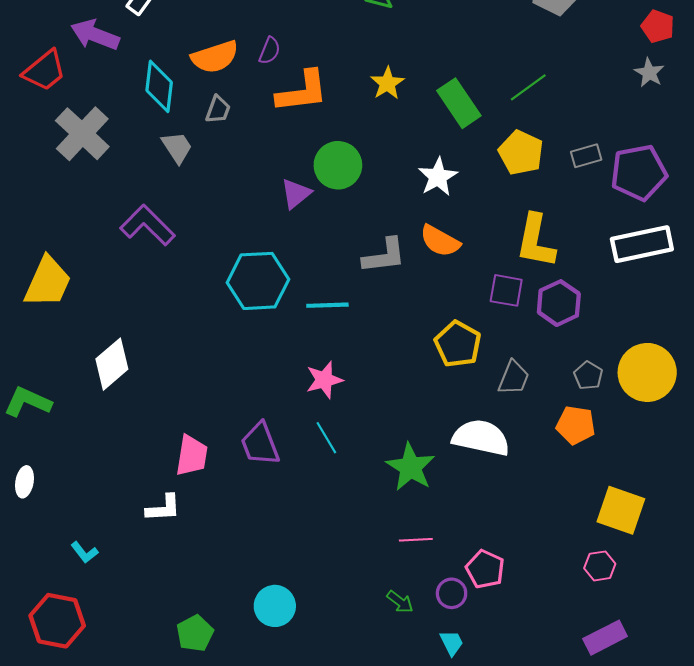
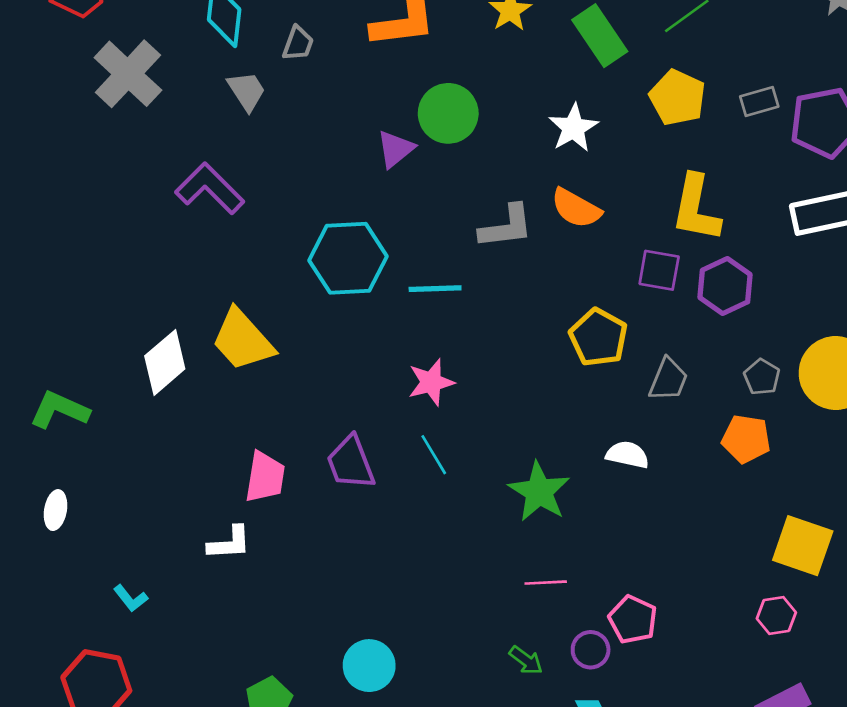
yellow trapezoid: (48, 282) -> (243, 340), moved, turned 114
white semicircle: (481, 438) -> (627, 455), size x0.6

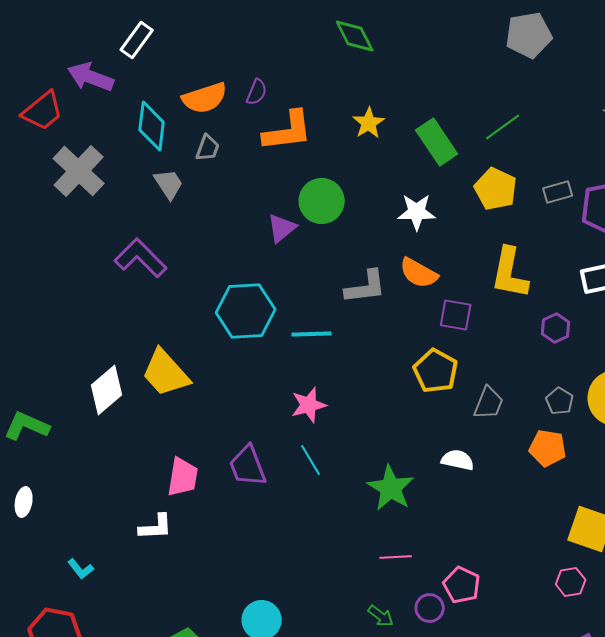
white star: (573, 128) -> (417, 212), turned 30
purple square: (659, 270) -> (456, 315), moved
purple hexagon: (725, 286) -> (556, 328), moved, size x0.7

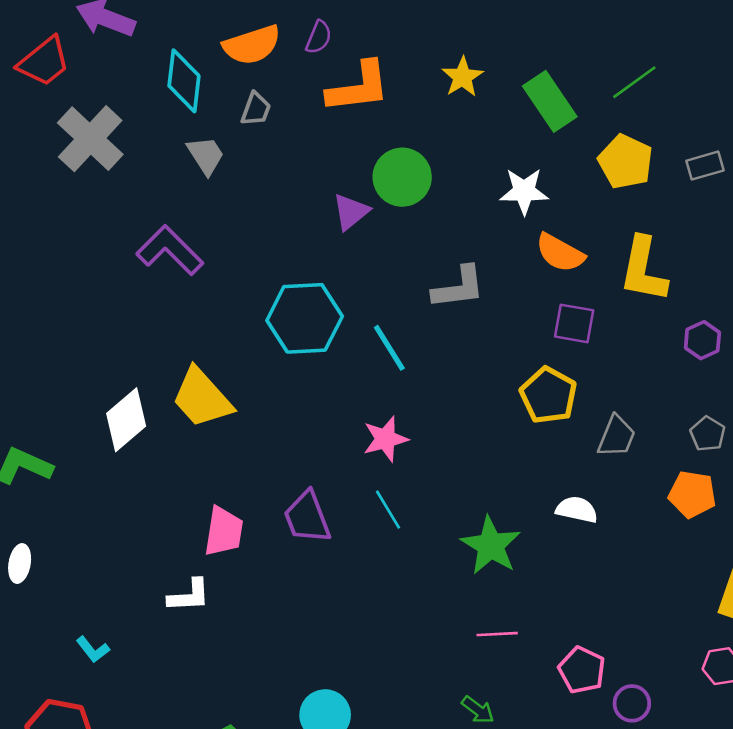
orange semicircle: (419, 273) -> (560, 253), moved
cyan line: (312, 334) -> (389, 348), turned 60
purple circle: (430, 608) -> (632, 703), moved

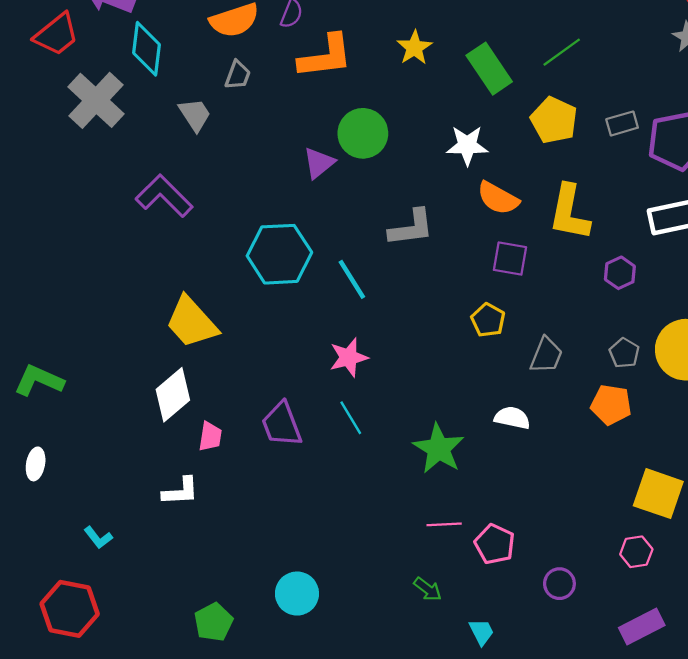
cyan diamond: (184, 81) -> (147, 49), moved
yellow pentagon: (548, 395) -> (488, 320), size x0.7
white diamond: (126, 420) -> (173, 395), moved
pink trapezoid: (224, 531) -> (210, 436), size x0.7
pink pentagon: (582, 670) -> (495, 544), moved

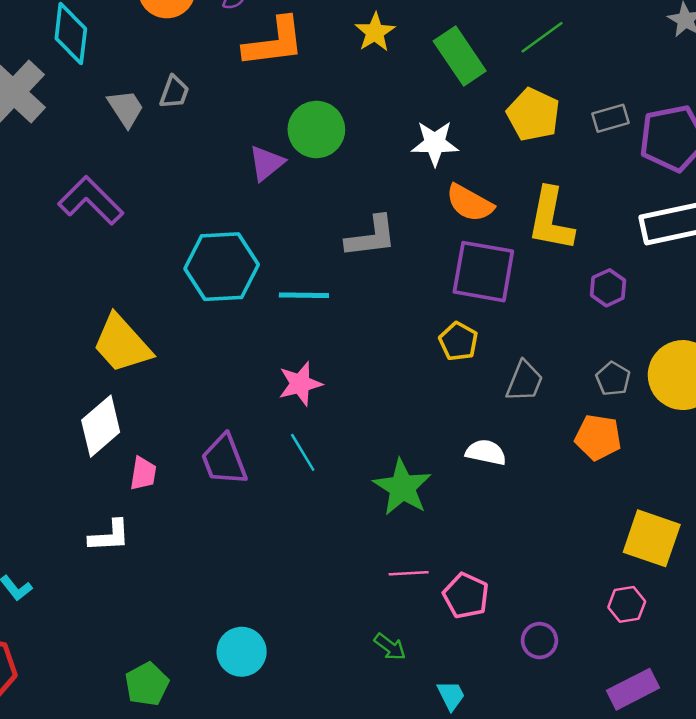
gray trapezoid: (238, 75) -> (174, 92), moved
purple square: (510, 259) -> (483, 272), size x1.6
cyan line: (352, 279) -> (304, 295), turned -57

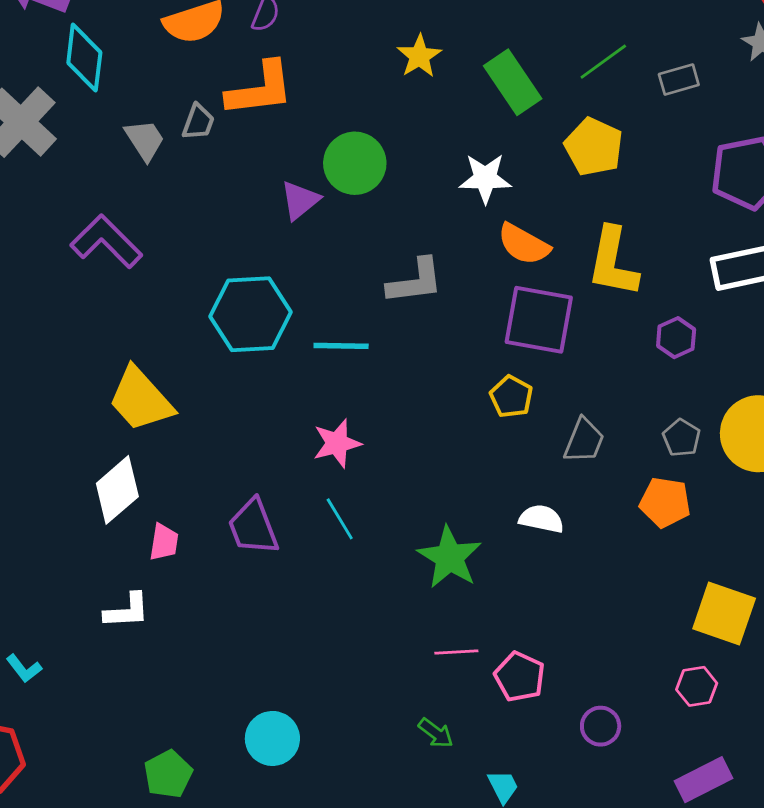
orange L-shape: (274, 42) -> (260, 89), moved
gray rectangle: (611, 118) -> (679, 79), moved

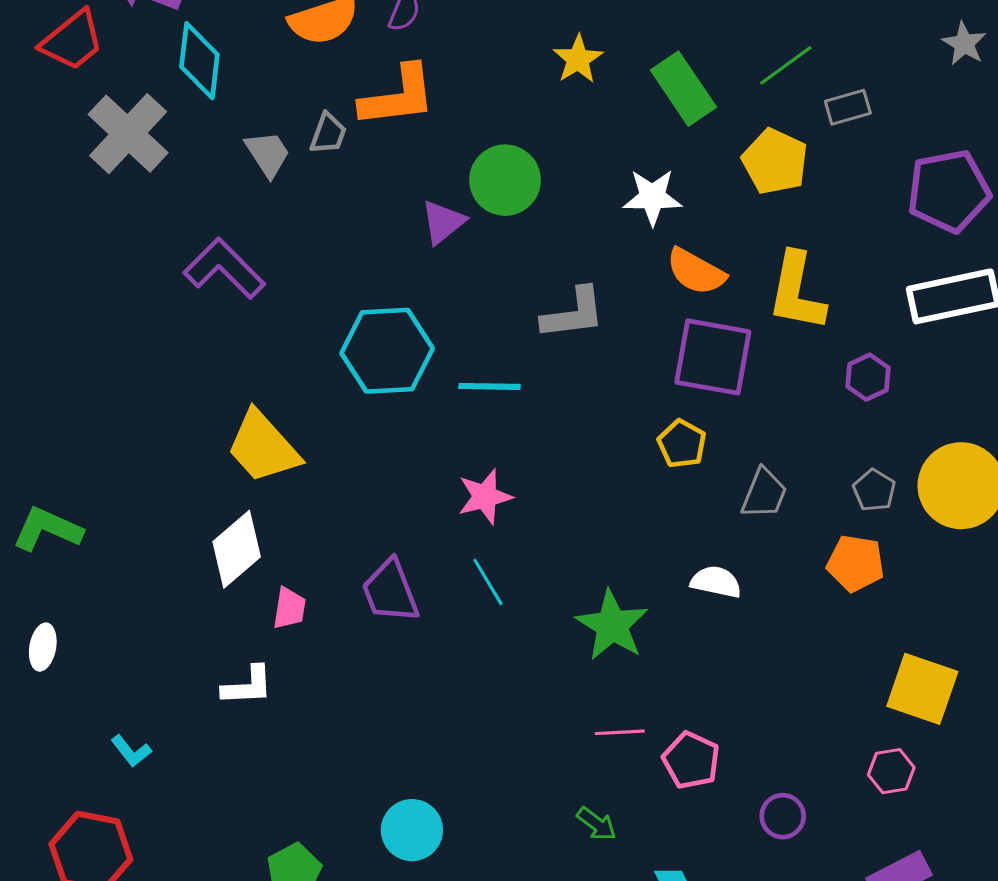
gray rectangle: (679, 79) -> (848, 107), moved

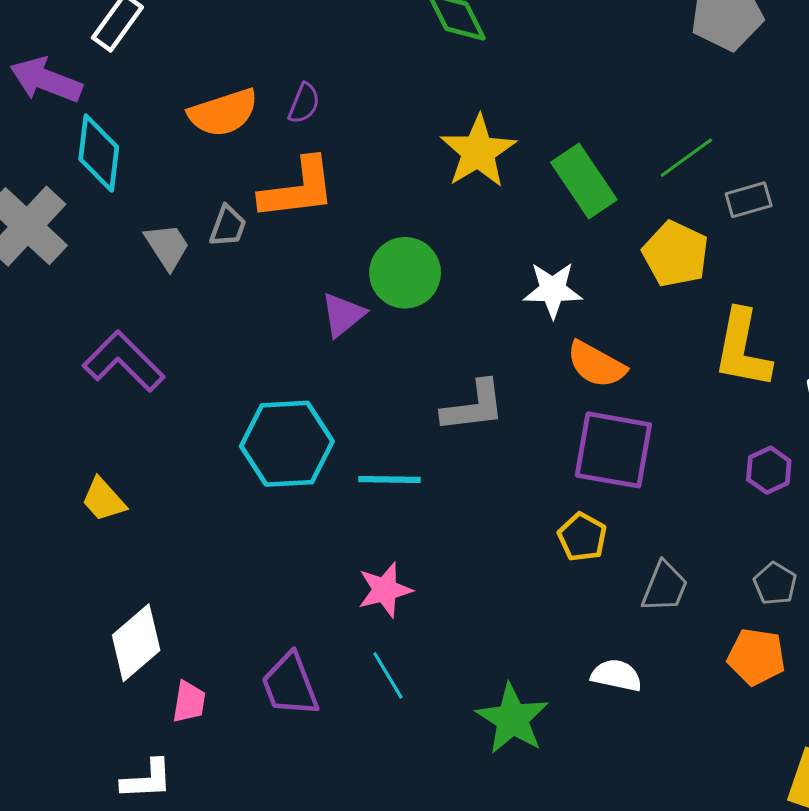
yellow star: (578, 59) -> (478, 151), size x1.5
yellow L-shape: (797, 292) -> (742, 349), moved
yellow trapezoid: (263, 447) -> (103, 500), moved, size x0.6

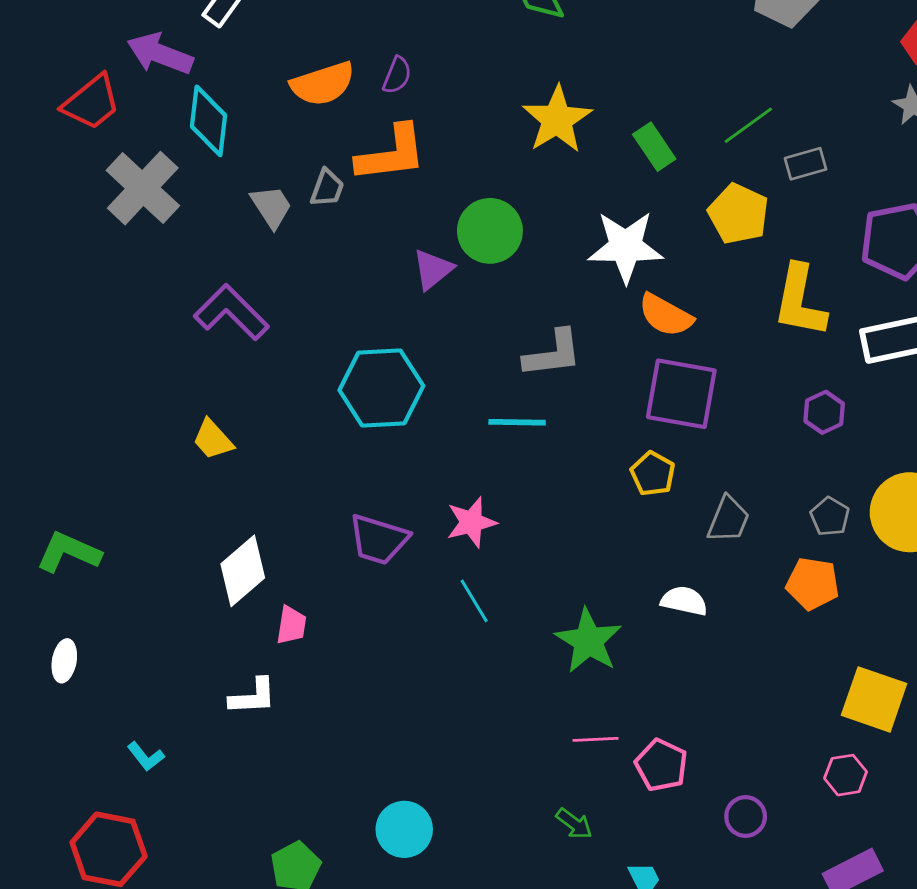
green rectangle: (584, 181) -> (654, 147), size x0.7
white star: (553, 290) -> (626, 247), size x1.4
cyan line: (389, 479) -> (517, 422), moved
purple trapezoid: (290, 685) -> (379, 539), moved, turned -52

